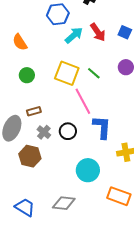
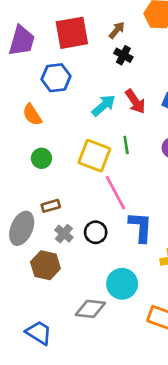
blue hexagon: (58, 14) -> (56, 78), moved
green line: (94, 73) -> (126, 145), moved, turned 40
gray diamond: (64, 203) -> (90, 309), moved

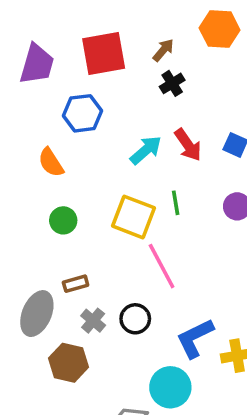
black cross: (123, 55) -> (172, 83), turned 30
blue L-shape: (141, 227) -> (195, 338), moved, turned -120

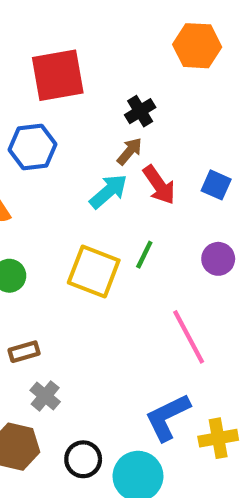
brown arrow: (163, 50) -> (130, 151), moved
green line: (176, 203) -> (144, 255), turned 35
pink line: (162, 266) -> (189, 337), moved
black circle: (135, 319) -> (83, 459), moved

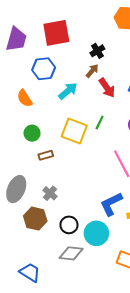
cyan arrow: (108, 191) -> (68, 91), moved
brown rectangle: (24, 352) -> (46, 155), moved

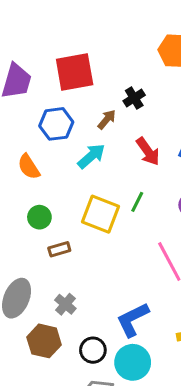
brown arrow: (92, 71) -> (107, 119), moved
blue L-shape: (111, 204) -> (133, 320), moved

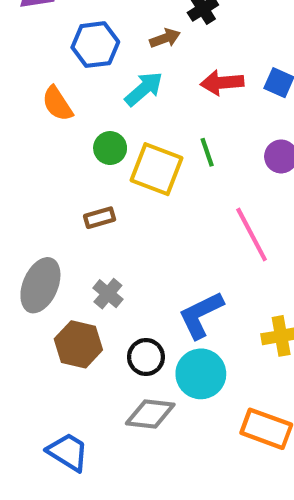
brown arrow: (107, 119) -> (165, 38), turned 30
red arrow: (148, 151) -> (222, 83), turned 120
green line: (137, 202) -> (207, 152), turned -45
green circle: (39, 217) -> (110, 148), moved

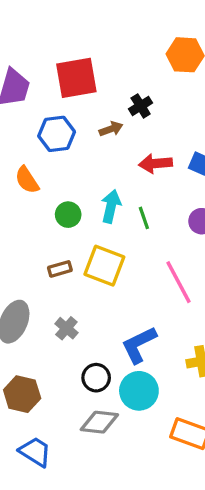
cyan arrow: (144, 89) -> (111, 206), moved, turned -36
yellow square: (157, 169) -> (104, 266), moved
brown hexagon: (78, 344) -> (22, 394), moved

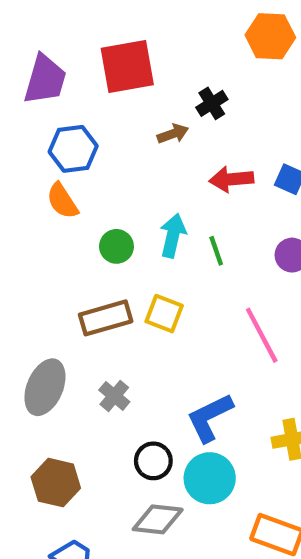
blue hexagon: (57, 134) -> (73, 149), moved
yellow square: (104, 266) -> (164, 314), size x0.7
brown rectangle: (60, 269) -> (106, 318), size x1.6

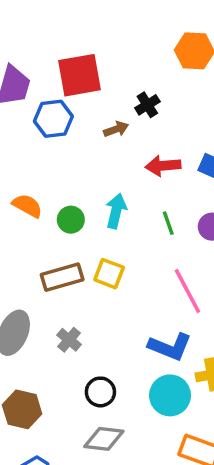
blue hexagon: (73, 149) -> (53, 119), moved
orange semicircle: (62, 201) -> (27, 206), moved, turned 152
green line: (216, 251) -> (168, 223), moved
blue L-shape: (210, 418) -> (170, 347), moved, turned -132
cyan circle: (210, 478) -> (170, 395), moved

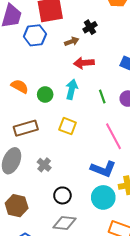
red arrow: (163, 166) -> (84, 63), moved
brown rectangle: (62, 277) -> (26, 128), moved

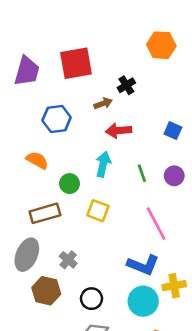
blue hexagon: (35, 35) -> (57, 119), moved
green circle: (45, 94) -> (70, 184), moved
brown hexagon: (17, 206) -> (46, 291), moved

